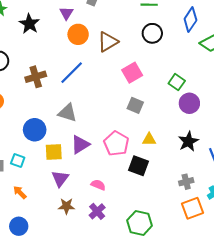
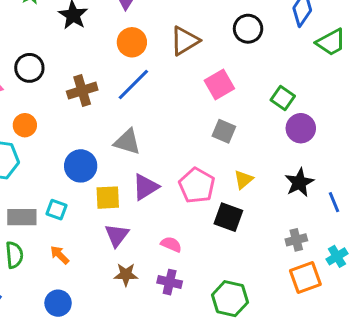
orange circle: (78, 34) -> (132, 42), moved
yellow triangle: (149, 139) -> (243, 179), turned -40
purple cross: (97, 211) -> (170, 282), turned -35

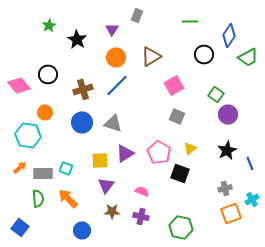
black circle: (248, 29) -> (204, 54), moved
blue circle: (81, 166) -> (82, 122), moved
orange arrow: (60, 255) -> (68, 198), size x1.5
blue circle: (58, 303) -> (82, 230), moved

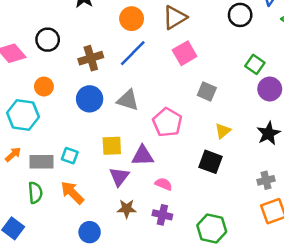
pink square: (174, 85) -> (185, 53), moved
pink pentagon: (159, 152) -> (167, 122), moved
purple triangle: (125, 153) -> (143, 156), moved, turned 30

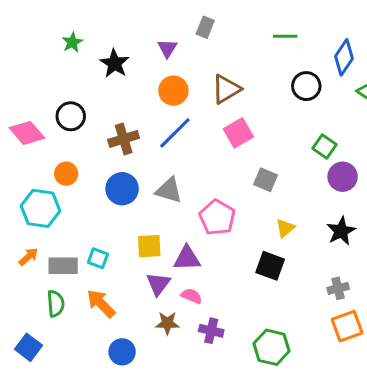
pink semicircle: (164, 184) -> (192, 296), moved

